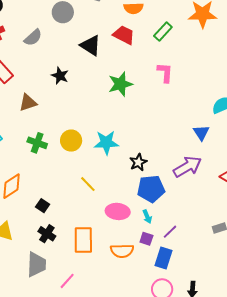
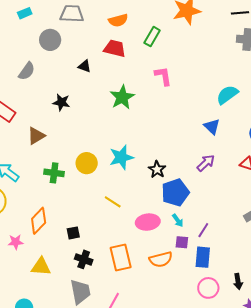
black triangle: (91, 45) -> (85, 66), size x0.6
purple arrow: (187, 167) -> (206, 163), size x0.7
black square: (43, 206) -> (73, 233), turned -32

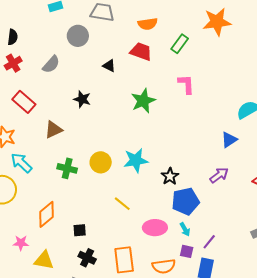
blue triangle: (212, 127) -> (229, 140), turned 36
pink star: (16, 242) -> (21, 243), moved

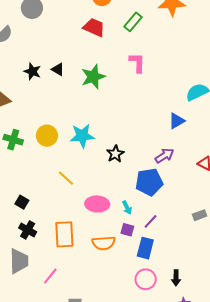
black triangle: (109, 66) -> (58, 69), moved
blue pentagon: (185, 201) -> (149, 182), moved
black square: (80, 230) -> (22, 202), turned 32

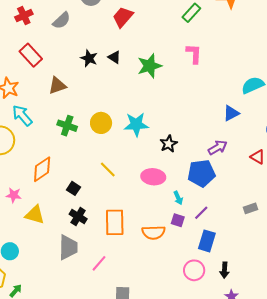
red trapezoid: (94, 27) -> (123, 17), moved, turned -75
yellow line: (66, 178) -> (108, 170), moved
pink ellipse: (97, 204) -> (153, 177), moved
blue rectangle: (145, 248) -> (207, 241), moved

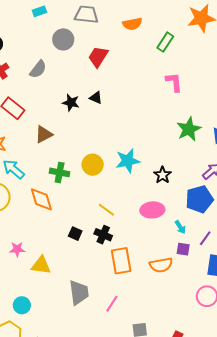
green star: (150, 66) -> (189, 129), moved
orange diamond: (42, 169) -> (41, 199), moved, turned -64
black cross: (78, 216) -> (103, 235), moved

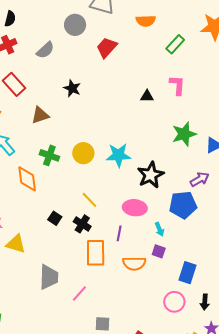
black triangle: (96, 98) -> (147, 96), moved, turned -32
black star: (163, 175) -> (151, 175), size x1.5
purple line: (205, 238) -> (119, 233), moved, turned -35

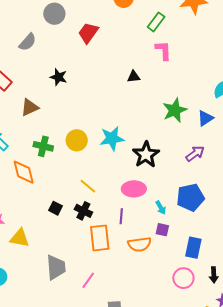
pink L-shape: (177, 85) -> (163, 50), moved
blue pentagon: (183, 205) -> (190, 197), moved

